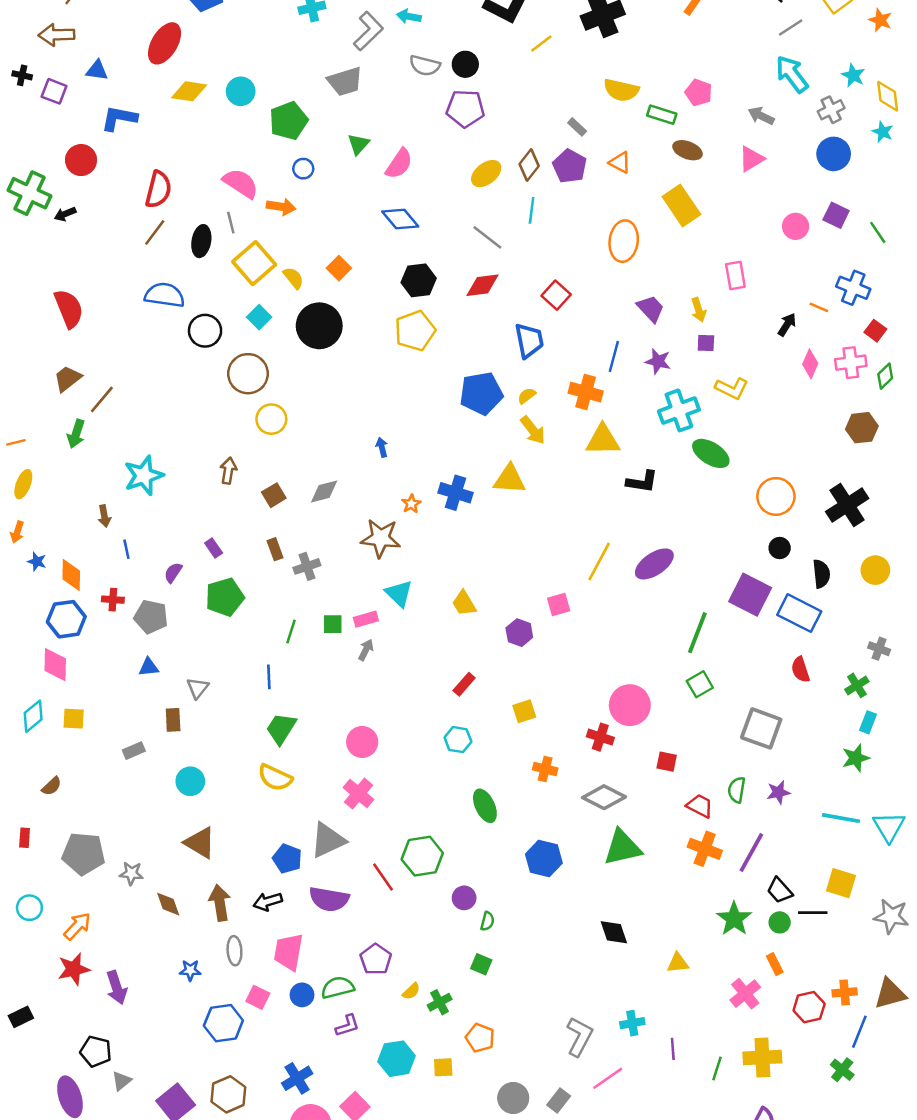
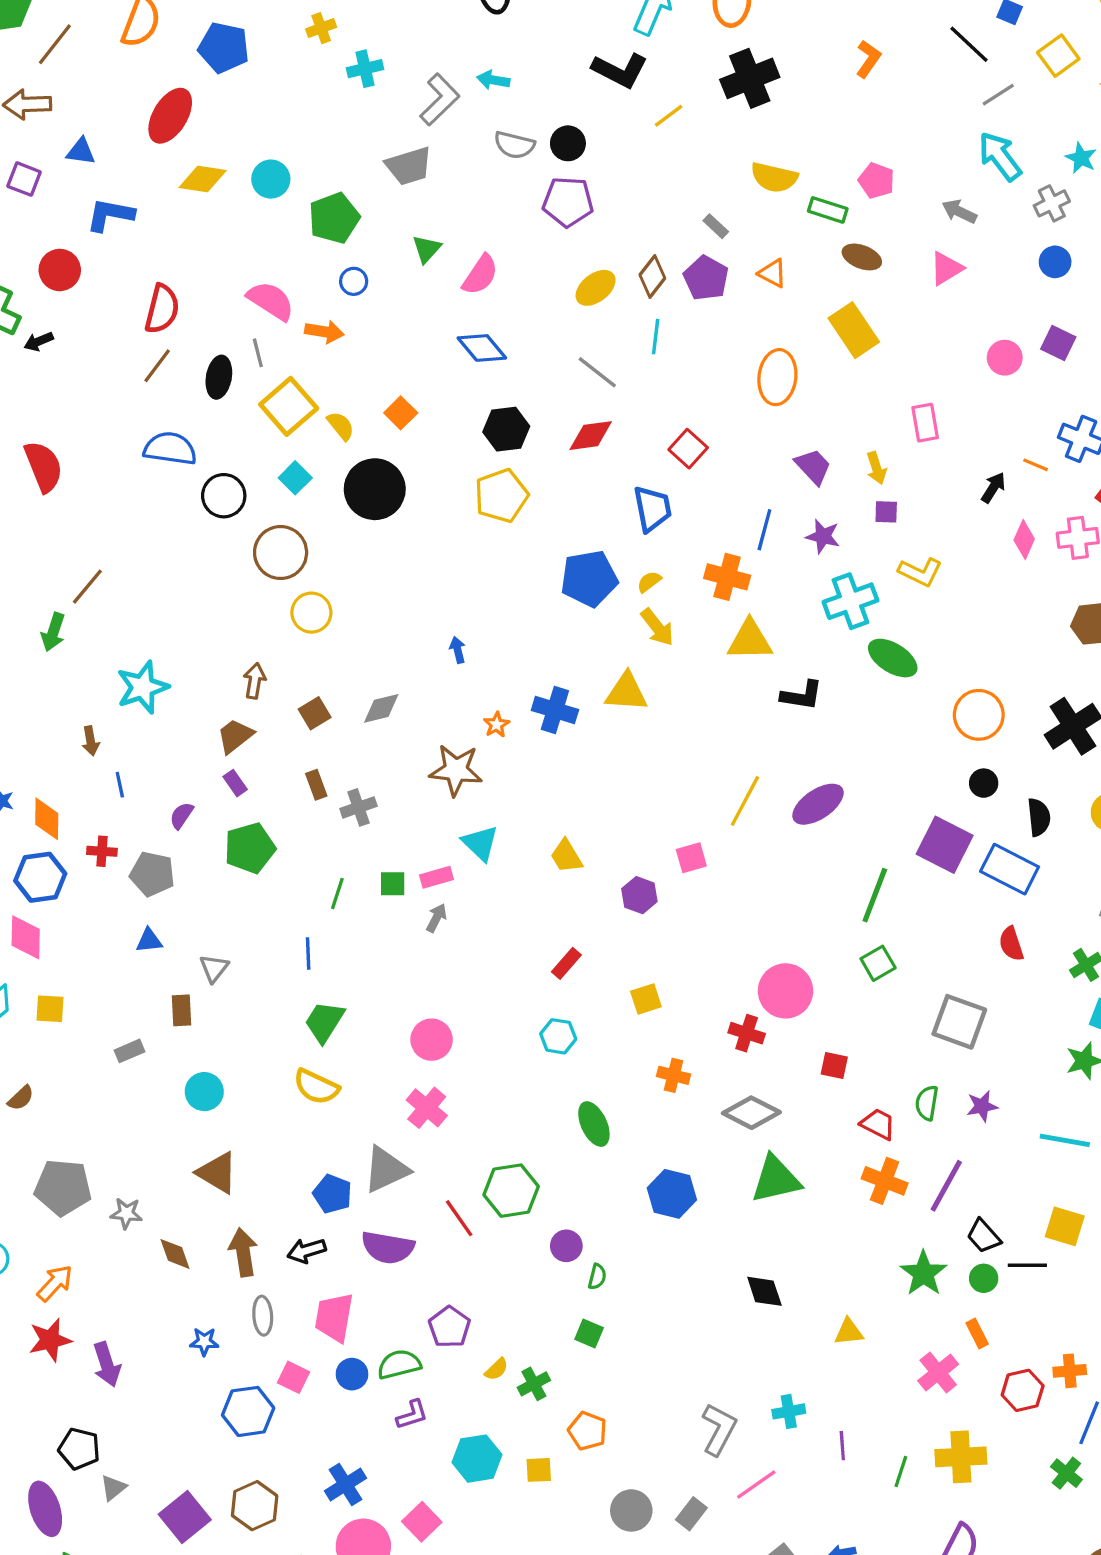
blue circle: (834, 154) -> (1055, 262), size x0.7
brown trapezoid: (68, 379) -> (235, 736), moved

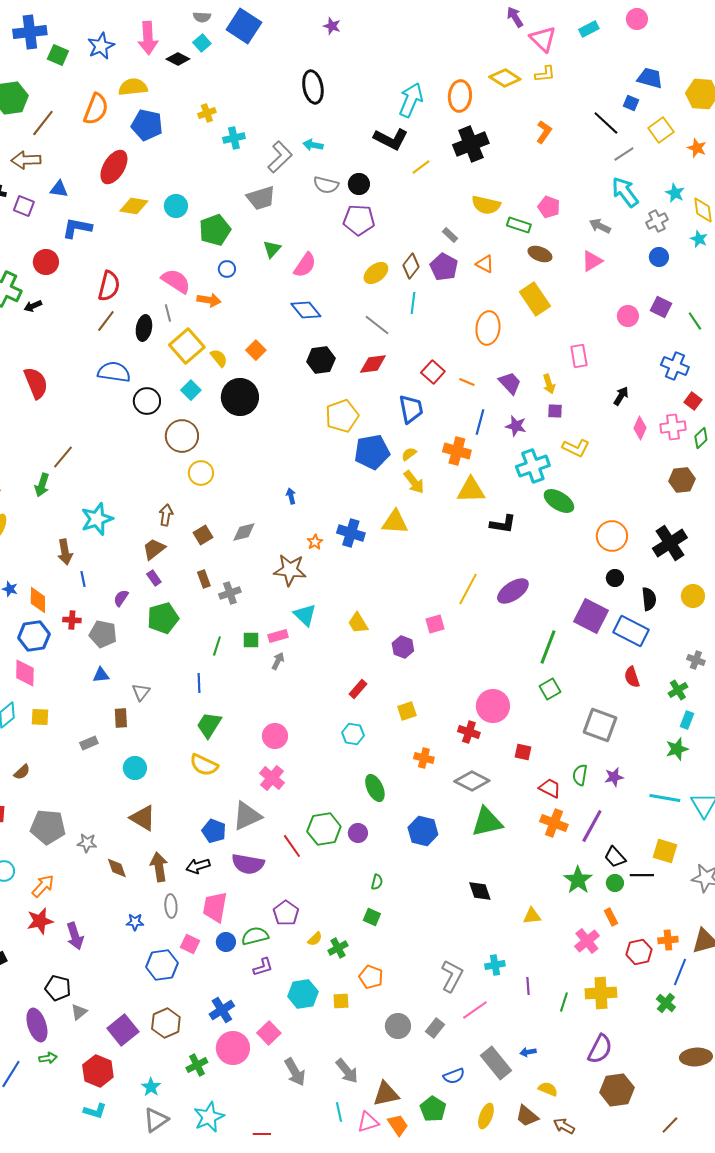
orange line: (1036, 465) -> (467, 382), moved
yellow pentagon: (501, 496) -> (342, 416), moved
brown arrow: (91, 741) -> (65, 552), size x1.4
purple circle: (566, 1246) -> (358, 833), moved

